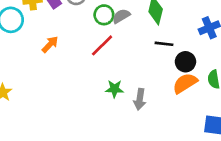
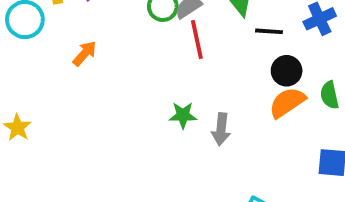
black line: (164, 44) -> (269, 31), moved
red line: (102, 45) -> (197, 40), moved, turned -55

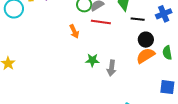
red line: (197, 40) -> (101, 22), turned -72
orange arrow: (85, 53) -> (74, 31), moved, turned 112

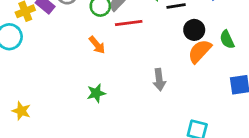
green star: (92, 60) -> (96, 93), moved

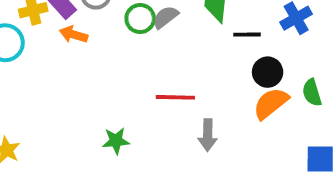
red line: (129, 23) -> (175, 97), moved
orange arrow: (97, 45) -> (73, 35), moved, turned 138

